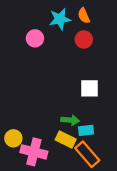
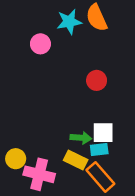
orange semicircle: (84, 16) -> (97, 18), size x1.5
red circle: (84, 39) -> (97, 80), moved
white square: (89, 88) -> (103, 133), moved

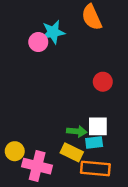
cyan star: (69, 22) -> (53, 32), moved
red circle: (97, 80) -> (103, 82), moved
orange rectangle: (100, 177) -> (95, 169), turned -44

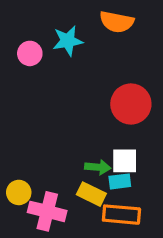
orange semicircle: (92, 17) -> (117, 22), turned -55
pink circle: (38, 42) -> (30, 53), moved
red circle: (103, 82) -> (131, 104), size x1.6

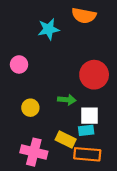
pink circle: (30, 53) -> (19, 64), moved
green arrow: (98, 167) -> (67, 100), moved
yellow circle: (19, 192) -> (30, 108), moved

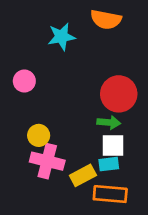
green arrow: (67, 100) -> (109, 123), moved
yellow rectangle: (66, 140) -> (83, 175), turned -54
pink cross: (34, 152) -> (47, 161), moved

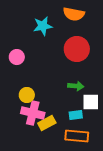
red circle: (119, 94) -> (77, 49), moved
white square: (113, 145) -> (91, 102), moved
yellow rectangle: (83, 175) -> (47, 123), moved

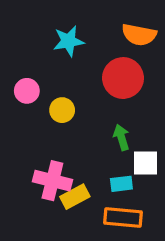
orange semicircle: (74, 14) -> (139, 35), moved
green arrow: (76, 86) -> (121, 137), turned -112
yellow circle: (27, 95) -> (62, 110), moved

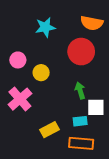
pink cross: (52, 181) -> (20, 99), moved, turned 35

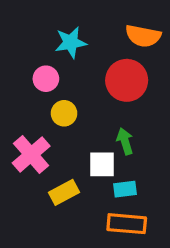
pink circle: (18, 60) -> (46, 79), moved
white square: (96, 107) -> (102, 164), moved
yellow rectangle: (50, 130) -> (64, 192), moved

